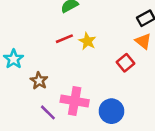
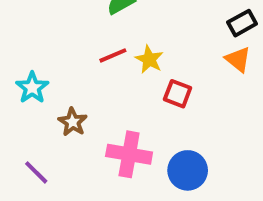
red square: (125, 63) -> (178, 94), moved, turned -30
purple line: (48, 112) -> (36, 172), moved

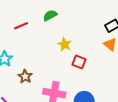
red line: (113, 55) -> (21, 26), moved

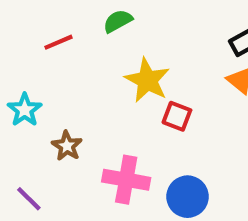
yellow star: (65, 44) -> (147, 80), size x1.5

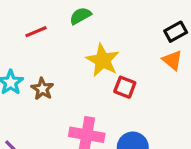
brown star: (67, 146) -> (42, 89), moved

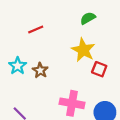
green semicircle: (80, 16) -> (88, 18), moved

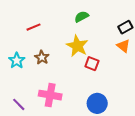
brown star: (40, 70) -> (42, 57), moved
pink cross: (72, 103) -> (50, 95), moved

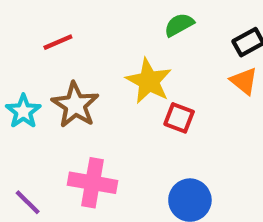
green semicircle: (82, 17) -> (179, 25), moved
brown star: (42, 57) -> (75, 105), size x1.5

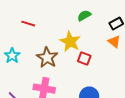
red line: (58, 42) -> (28, 24), turned 40
brown star: (75, 105) -> (47, 58), moved

